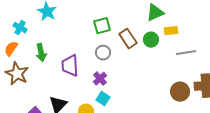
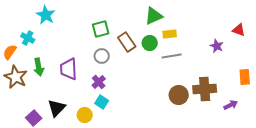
cyan cross: (20, 28) -> (28, 38), moved
green arrow: (41, 53) -> (39, 67), moved
gray line: (186, 53) -> (172, 56), moved

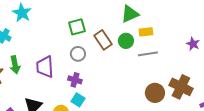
purple cross: (99, 82) -> (75, 80), turned -32
brown cross: (205, 89) -> (181, 87), turned 30

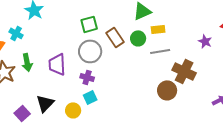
gray circle: (78, 54) -> (90, 51), size x1.5
brown cross: (181, 87) -> (184, 71), moved
cyan square: (78, 100) -> (90, 97), turned 32

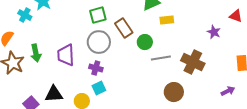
cyan cross: (16, 33) -> (25, 15), moved
green circle: (138, 38) -> (145, 42), moved
gray line: (160, 51) -> (161, 58), moved
brown circle: (167, 90) -> (174, 92), moved
black triangle: (45, 103) -> (54, 94), turned 42

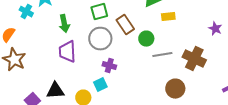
green arrow: (36, 53) -> (64, 24), moved
purple cross: (96, 68) -> (109, 66), moved

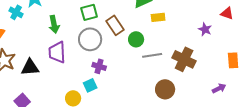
black triangle: (55, 91) -> (30, 67), moved

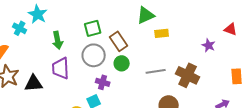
green circle: (136, 39) -> (122, 63), moved

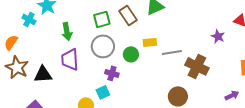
yellow rectangle: (162, 33) -> (150, 42), moved
brown rectangle: (119, 41) -> (128, 15), moved
gray line: (156, 71) -> (172, 52), moved

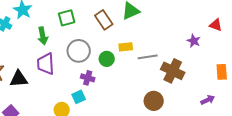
green square: (102, 19) -> (67, 18), moved

